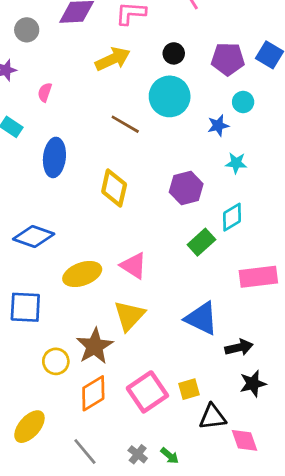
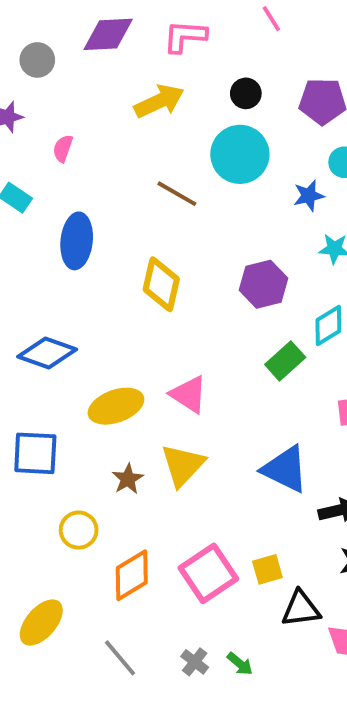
brown star: (95, 346) -> (128, 479), moved, size x0.6

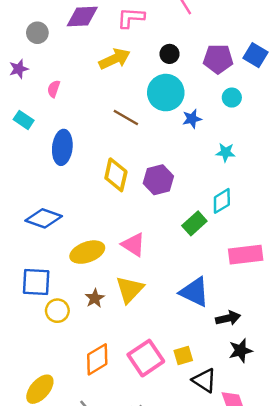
blue star: (309, 196) -> (192, 119), moved
purple hexagon: (264, 284) -> (158, 180), moved
yellow circle: (79, 530) -> (57, 311), moved
black triangle: (301, 609) -> (204, 380), turned 40

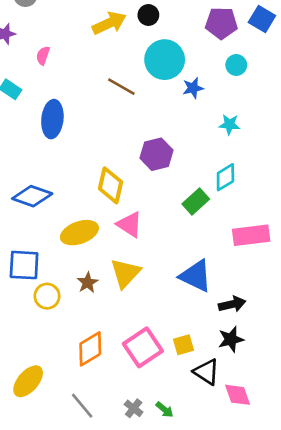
black circle: (170, 54) -> (148, 15), moved
yellow diamond: (116, 175) -> (111, 185), moved
black star: (241, 351) -> (231, 339), moved

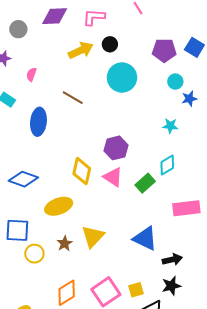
brown line: (121, 87) -> (73, 98), moved
blue star: (193, 88) -> (189, 99), moved
pink triangle: (129, 224) -> (113, 177), moved

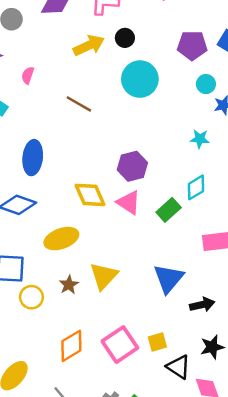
blue ellipse: (38, 122) -> (33, 158), moved
yellow diamond: (82, 171) -> (90, 195), turned -36
blue triangle: (145, 238) -> (169, 278), turned 44
black star: (171, 286) -> (212, 347), moved

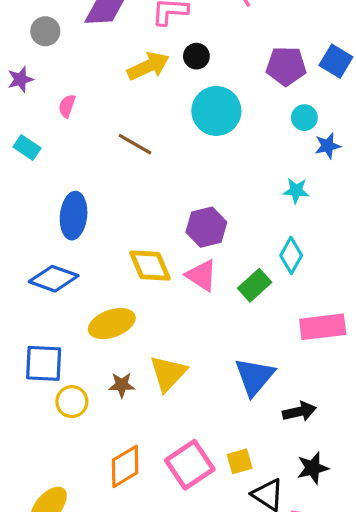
cyan diamond: (196, 187) -> (291, 255), turned -30
brown star: (69, 285) -> (122, 385), turned 30

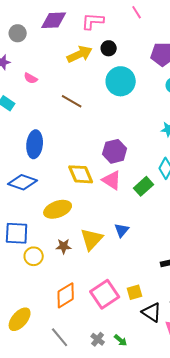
pink semicircle: (67, 106) -> (31, 78), turned -80
blue triangle: (255, 377) -> (122, 230), moved, size x0.6

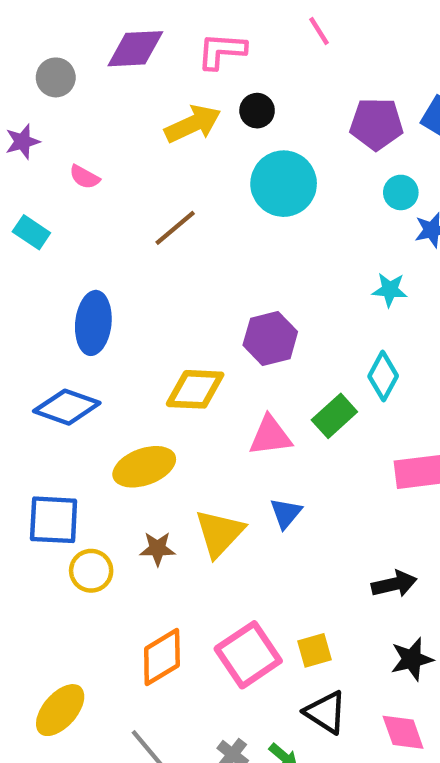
brown line: (72, 101) -> (175, 228), turned -70
yellow diamond: (81, 174) -> (195, 389), turned -64
pink triangle: (112, 180) -> (270, 436), moved, turned -40
black triangle: (152, 312) -> (326, 712), moved

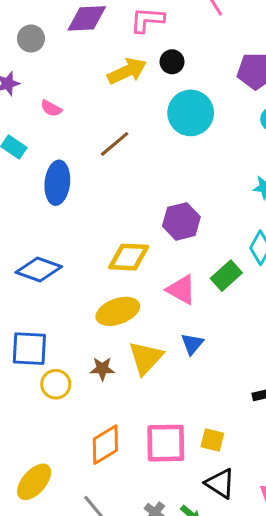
blue ellipse: (93, 323) -> (57, 183), moved
pink triangle: (270, 436) -> (181, 290), turned 36
yellow ellipse: (144, 467) -> (118, 311), moved
yellow square: (315, 650) -> (212, 440), turned 30
pink square: (248, 655) -> (166, 443), turned 33

